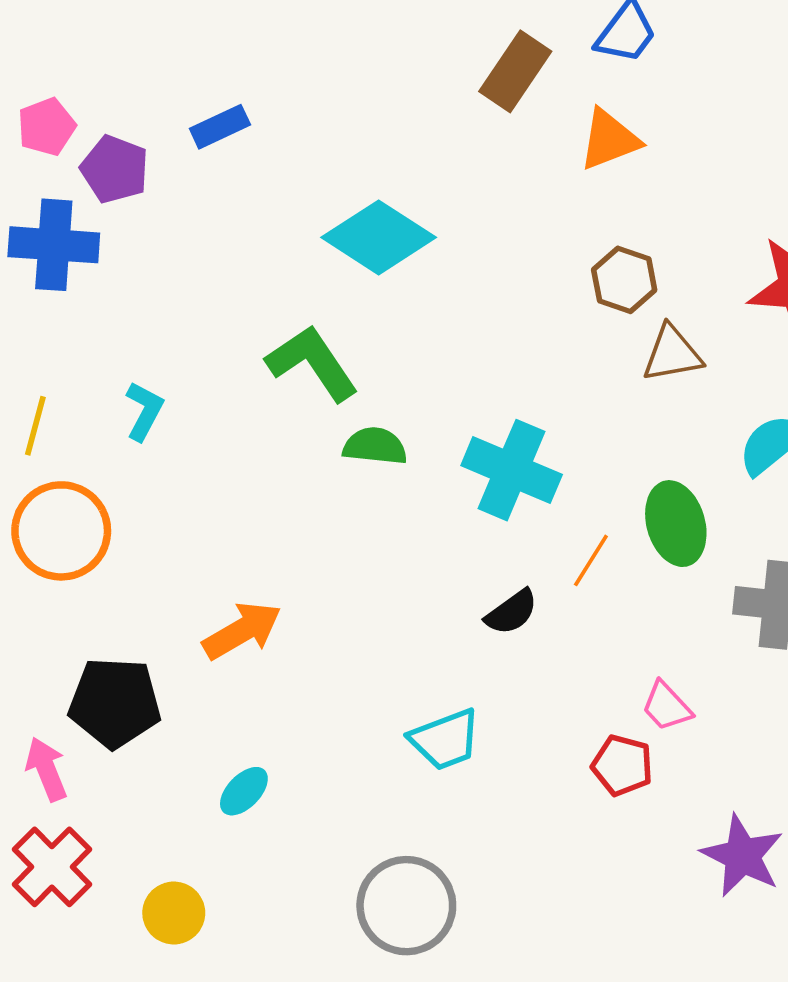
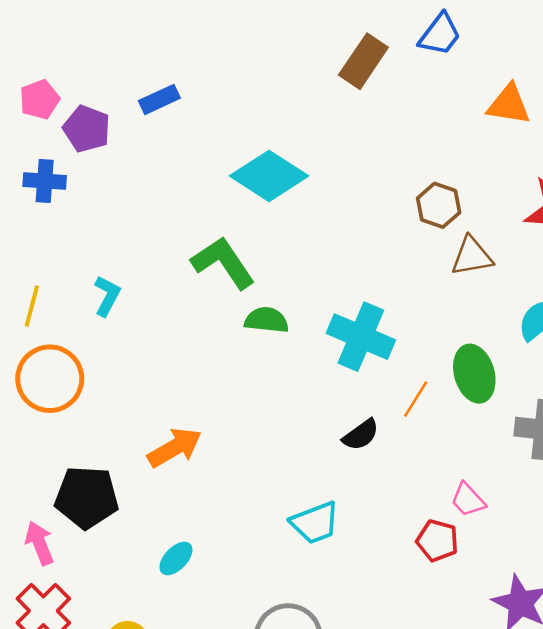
orange triangle: (609, 140) -> (509, 105), moved, turned 30
blue cross: (54, 245) -> (45, 181), size x0.7

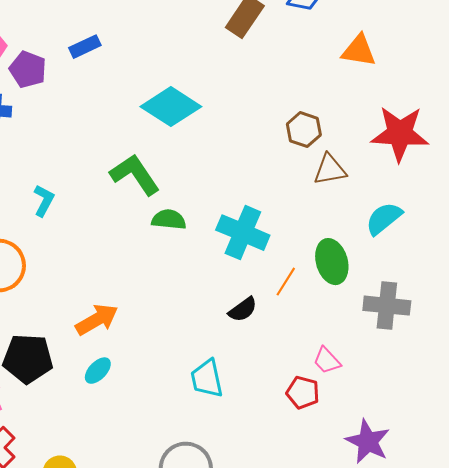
cyan trapezoid: (315, 523) -> (207, 379), turned 99
cyan ellipse: (176, 558) -> (98, 371), moved

